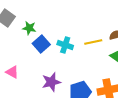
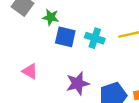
blue square: (41, 44) -> (65, 37), turned -36

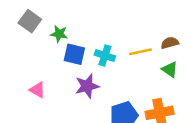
purple star: (78, 83) -> (87, 86), moved

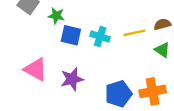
purple star: (87, 86) -> (72, 79), moved
pink triangle: (37, 90) -> (36, 69), size x1.5

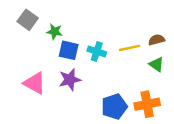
purple star: (72, 79) -> (70, 80), moved

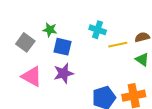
gray square: (28, 20) -> (25, 42), moved
cyan cross: (97, 51) -> (98, 30), moved

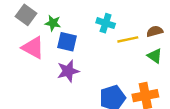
gray square: (25, 42) -> (26, 15), moved
pink triangle: (32, 76) -> (33, 48), moved

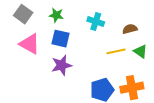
green star: (53, 23) -> (56, 15), moved
brown semicircle: (155, 31) -> (130, 29), moved
yellow line: (128, 39) -> (116, 51), moved

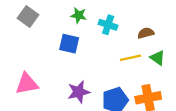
green star: (56, 15) -> (79, 15), moved
pink triangle: (30, 44) -> (27, 84), moved, turned -40
purple star: (62, 65) -> (79, 92), moved

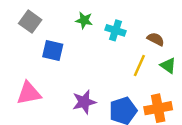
brown semicircle: (146, 33) -> (156, 39), turned 42
blue square: (69, 44) -> (53, 50), moved
yellow line: (130, 58) -> (139, 66), turned -54

